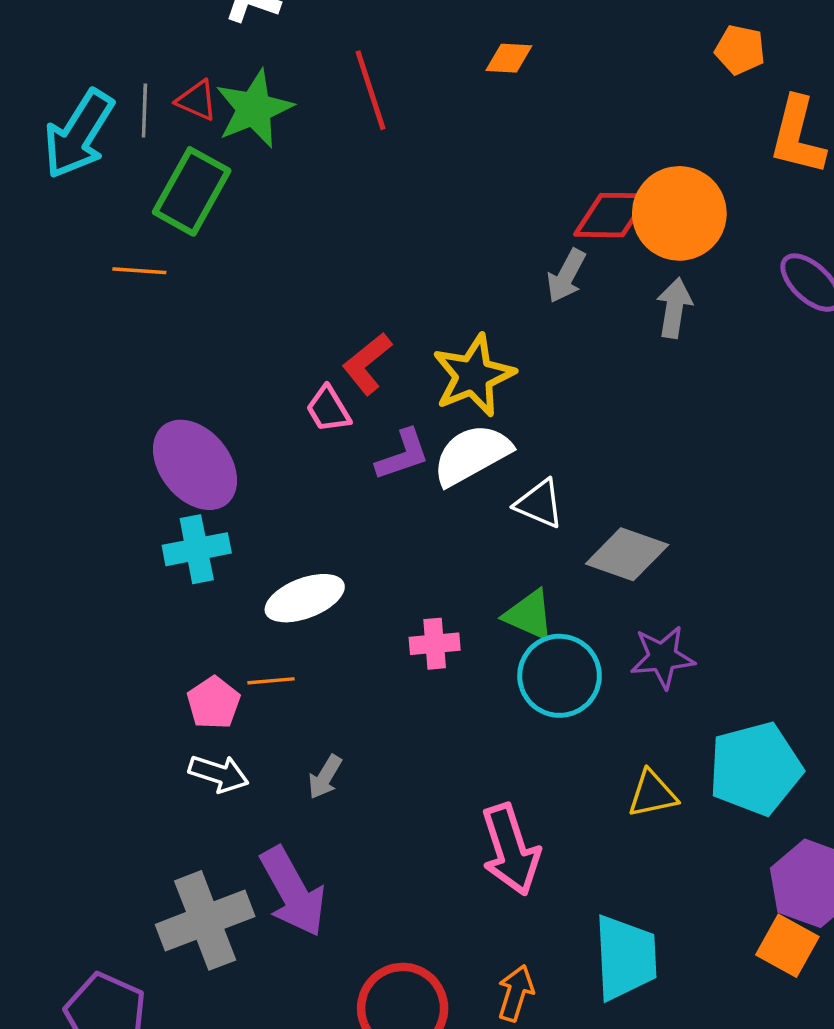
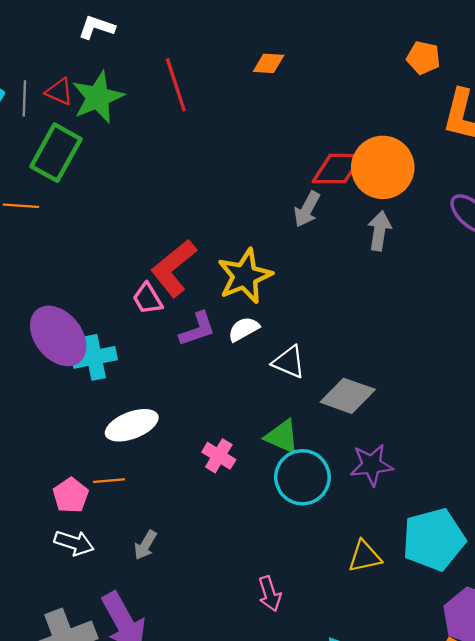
red L-shape: (367, 364) -> (174, 268), size x1.4
white semicircle: (472, 455) -> (244, 329), size x0.6
cyan cross: (197, 549) -> (94, 357), moved
pink cross: (435, 644) -> (219, 456), turned 36
pink arrow: (511, 850) -> (270, 594), size x0.6

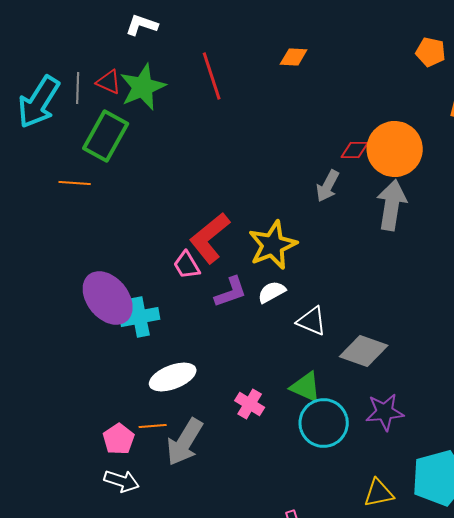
red diamond: (338, 169) -> (355, 150), size x0.6
gray arrow: (379, 231) -> (392, 205), size x1.4
gray arrow: (145, 545) -> (185, 442), moved, size x1.8

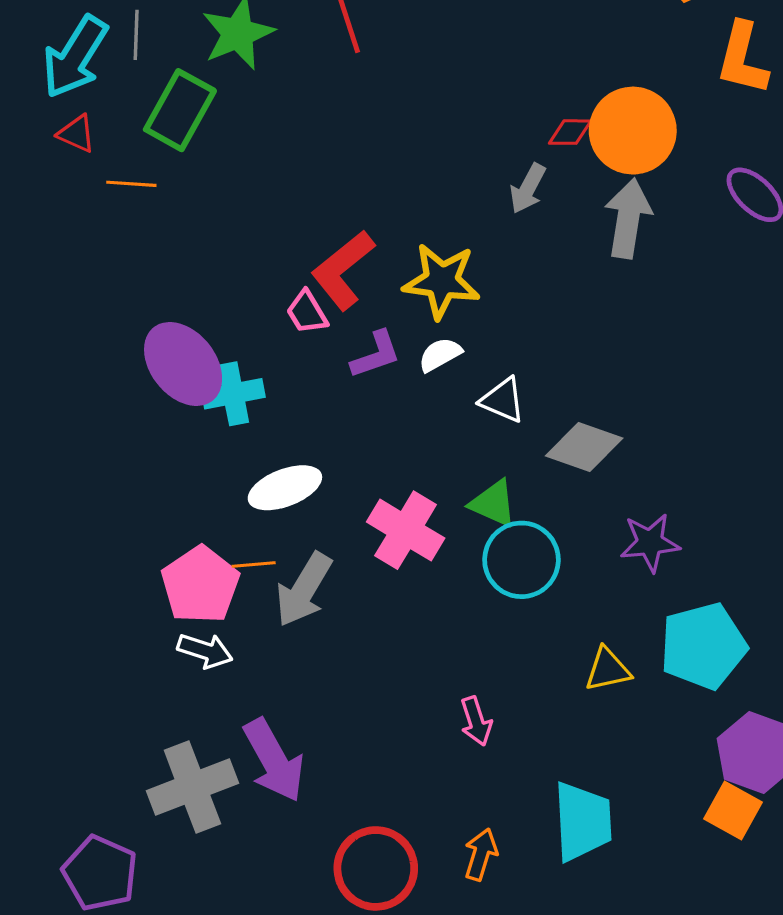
red triangle: (109, 82) -> (77, 134), moved
yellow star: (273, 245) -> (442, 281), turned 30
pink cross: (250, 404) -> (406, 530), size x1.6
purple star: (385, 412) -> (650, 543), moved
pink pentagon: (119, 439) -> (200, 585), size x1.6

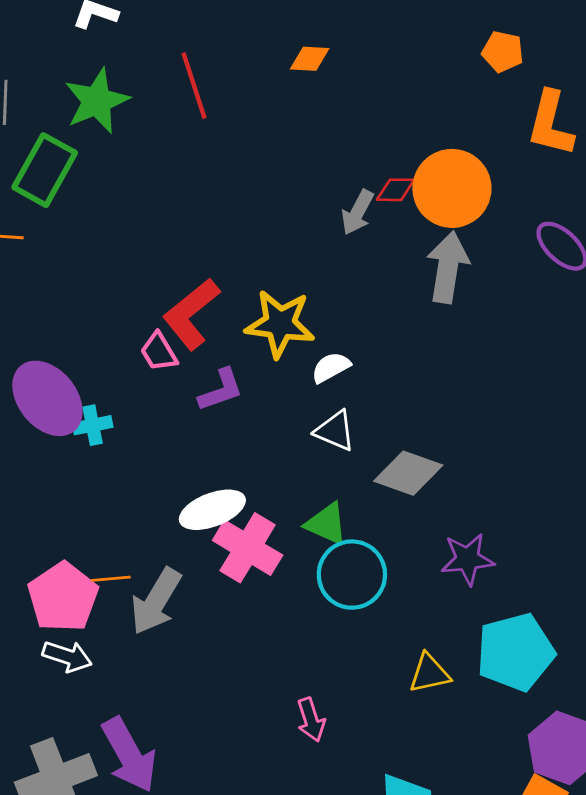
gray arrow: (528, 189) -> (358, 212), moved
white semicircle: (440, 355) -> (331, 367), moved
cyan cross: (233, 394) -> (93, 425), size x0.7
white ellipse: (285, 488) -> (212, 510), moved

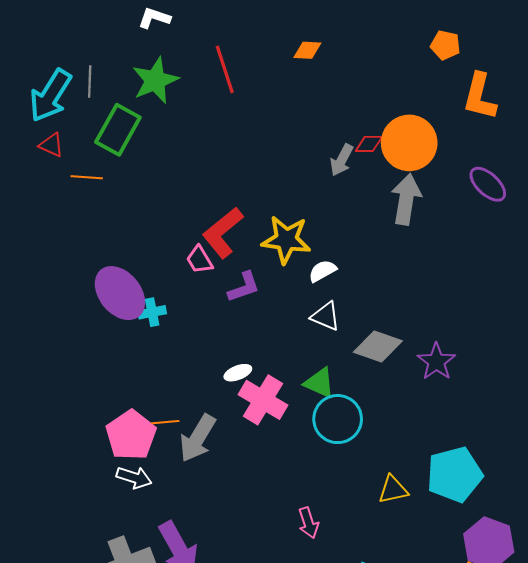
white ellipse: (212, 510) -> (238, 373), size x0.6
purple star: (467, 559) -> (436, 362), moved, turned -30

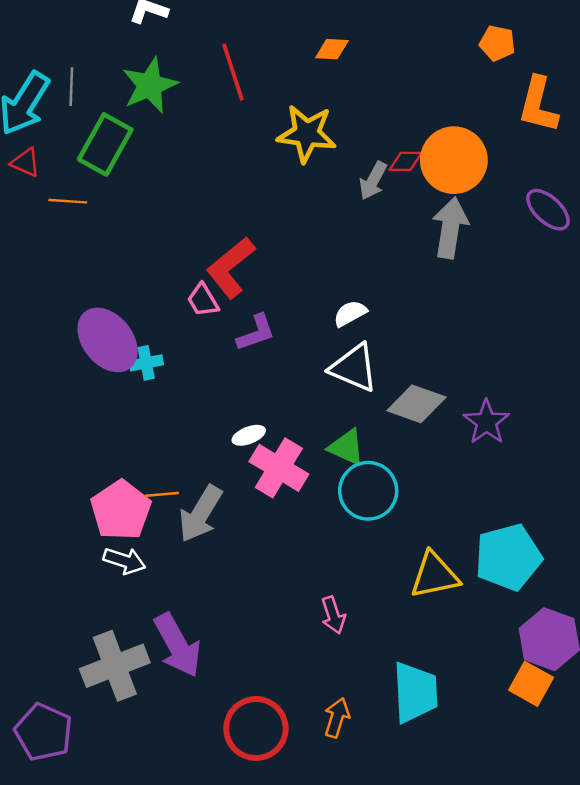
yellow star: (286, 240) -> (307, 134), moved
white triangle: (326, 316) -> (354, 368), size x1.4
yellow triangle: (393, 490) -> (435, 575), size x1.4

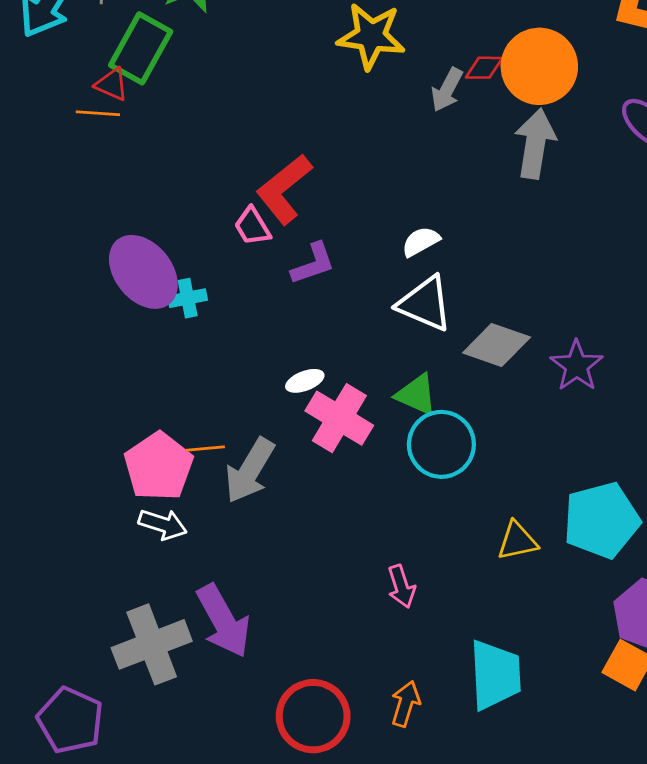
red triangle: (26, 163) -> (112, 84), moved
yellow triangle: (435, 575) -> (517, 541), size x0.7

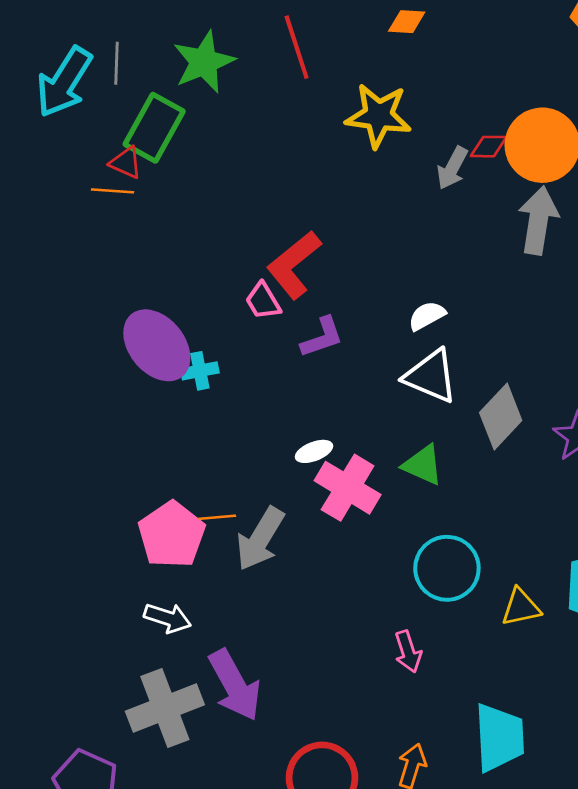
gray diamond: (497, 345) -> (501, 417), turned -66
cyan circle: (441, 444) -> (447, 568), moved
white arrow: (163, 524) -> (168, 618), moved

